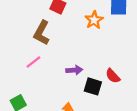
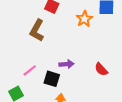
pink line: (33, 62) -> (30, 70), moved
black square: (93, 86) -> (52, 79), moved

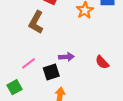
black square: (52, 79) -> (51, 72), turned -35

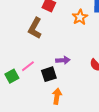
green square: (14, 87) -> (12, 76), moved

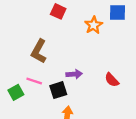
brown L-shape: (35, 28) -> (39, 51), moved
pink line: (28, 66) -> (34, 81), turned 56

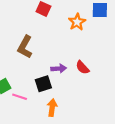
red semicircle: (112, 80) -> (82, 68), moved
pink line: (34, 81) -> (20, 97), moved

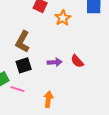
orange star: (77, 22) -> (63, 18), moved
black square: (43, 84) -> (24, 65), moved

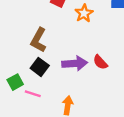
purple arrow: (55, 62) -> (75, 63), size x1.5
black square: (24, 65) -> (40, 67), turned -35

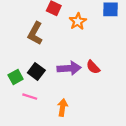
brown L-shape: (39, 40) -> (35, 33), moved
green square: (15, 82) -> (16, 77), moved

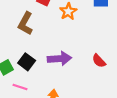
red semicircle: (93, 67) -> (99, 61), moved

